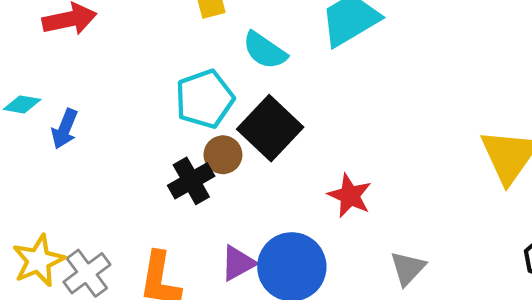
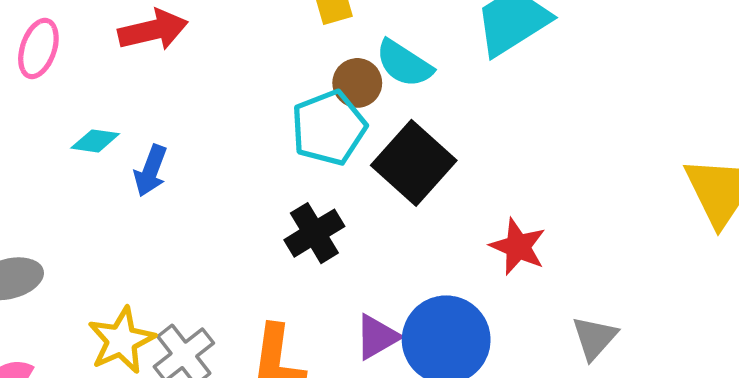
brown circle: (223, 155) -> (357, 83), moved

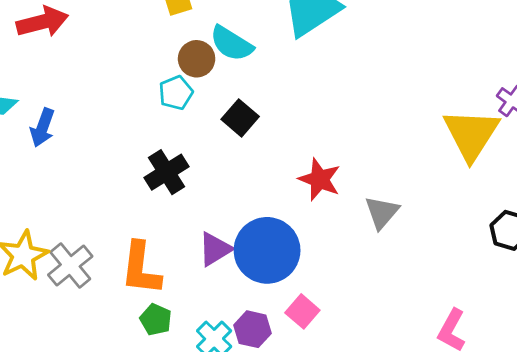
cyan pentagon: (329, 128) -> (176, 93), size x0.6
black square: (414, 163) -> (240, 118), size x0.6
gray triangle: (594, 338) -> (382, 212), moved

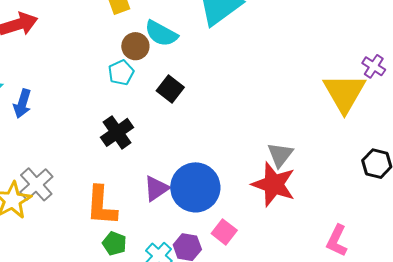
red star: (320, 179) -> (274, 184), moved, size x1.4
gray cross: (70, 266) -> (36, 184), moved

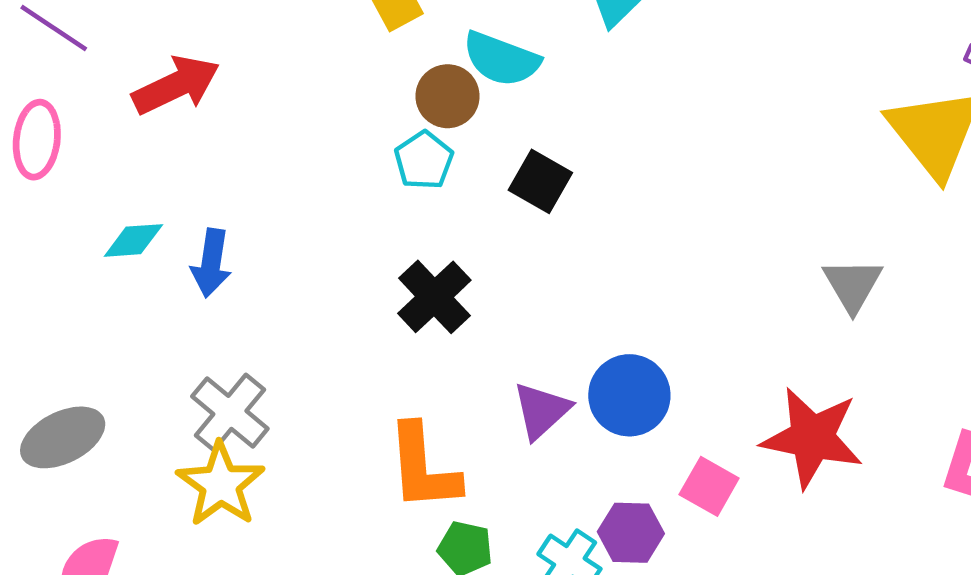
gray triangle: (280, 155) -> (853, 285), moved
gray cross: (36, 184) -> (230, 412), moved
red star: (274, 184) -> (812, 438), moved
blue circle: (195, 187) -> (629, 395), size x0.7

